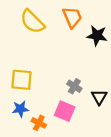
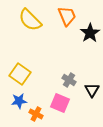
black star: (97, 36) -> (90, 33), turned 30
yellow square: (22, 80) -> (20, 74), turned 30

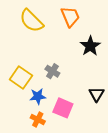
black star: (90, 33) -> (90, 46), moved
gray cross: (69, 80) -> (52, 71), moved
blue star: (19, 101) -> (38, 96), moved

